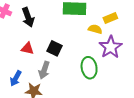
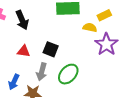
green ellipse: (89, 68) -> (68, 74), moved, turned 55

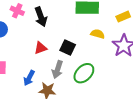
yellow semicircle: (90, 27) -> (98, 34), moved
red triangle: (24, 51) -> (41, 48), turned -32

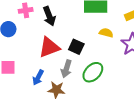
pink cross: (17, 11) -> (26, 10), turned -32
red triangle: (41, 48) -> (49, 47), size x1.6

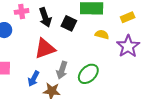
black square: (76, 47) -> (69, 23), moved

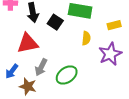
yellow semicircle: (102, 35) -> (86, 38), turned 72

